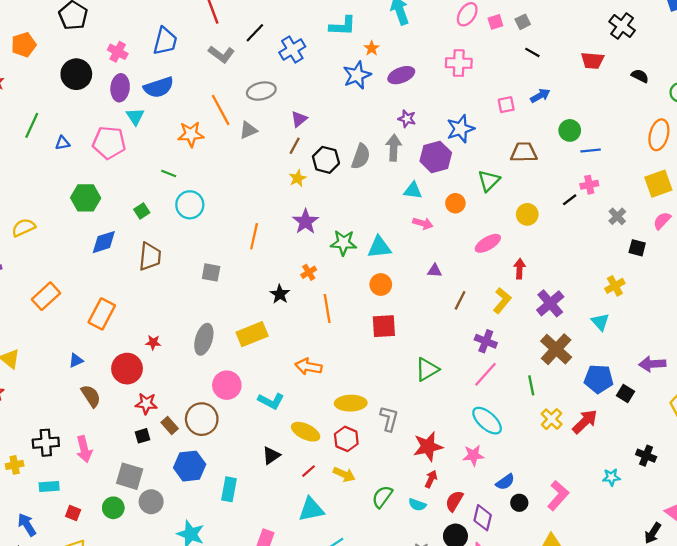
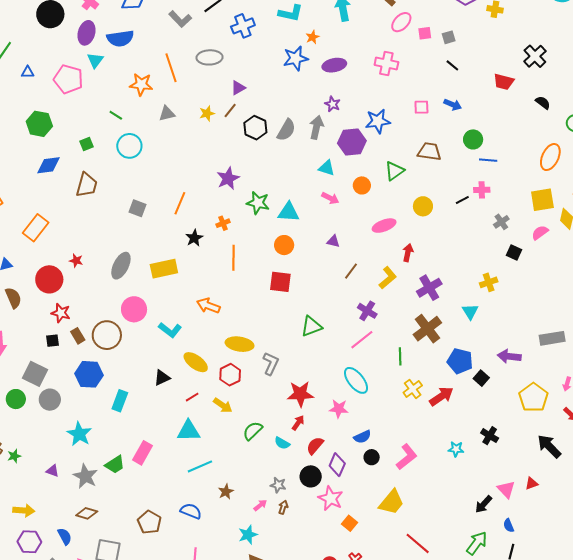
blue arrow: (540, 96) -> (453, 105), turned 42
gray triangle: (248, 130) -> (167, 114), moved
yellow star: (298, 178) -> (207, 113), moved
orange line: (254, 236) -> (180, 203), moved

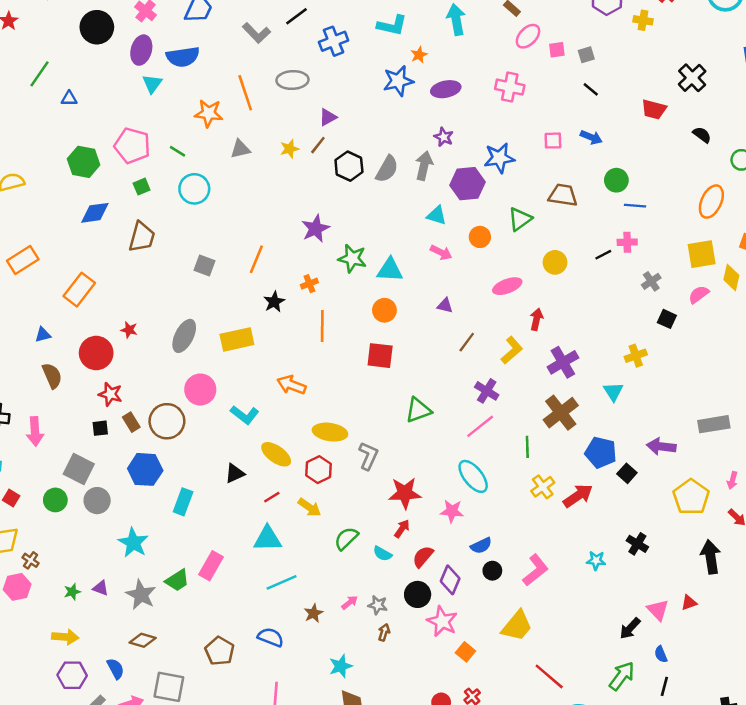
pink pentagon: (68, 79) -> (132, 146), moved
black arrow: (549, 446) -> (711, 557), turned 36
green star: (14, 456) -> (72, 592), moved
pink arrow: (260, 505) -> (350, 603), moved

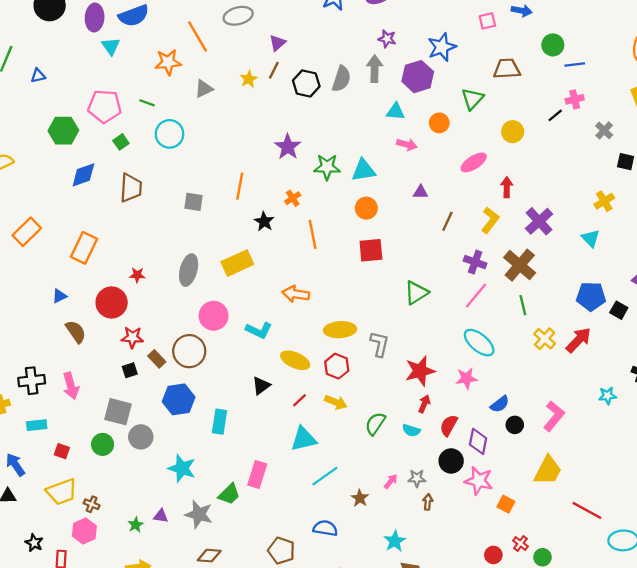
brown cross: (561, 413) -> (520, 265), moved

